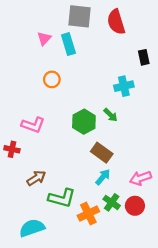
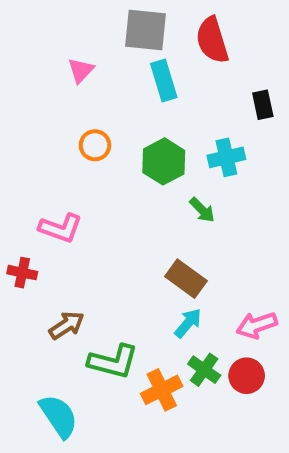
cyan rectangle: (68, 44) -> (164, 81), moved
green hexagon: (84, 122) -> (164, 161), moved
cyan semicircle: (32, 228) -> (59, 416), turned 75

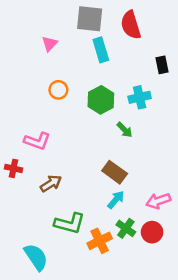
brown arrow: (67, 325) -> (51, 183), moved

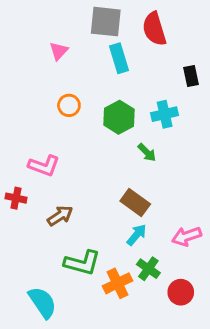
red circle: (152, 232) -> (181, 292), moved

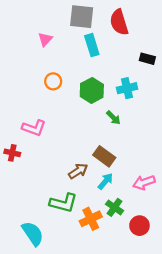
black rectangle: (191, 76) -> (147, 59), turned -63
brown arrow: (60, 216) -> (78, 171), moved

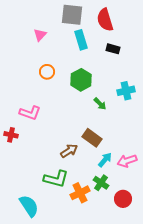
black rectangle: (147, 59) -> (113, 49), moved
cyan cross: (127, 88) -> (126, 91), moved
cyan arrow: (105, 181) -> (105, 160), moved

